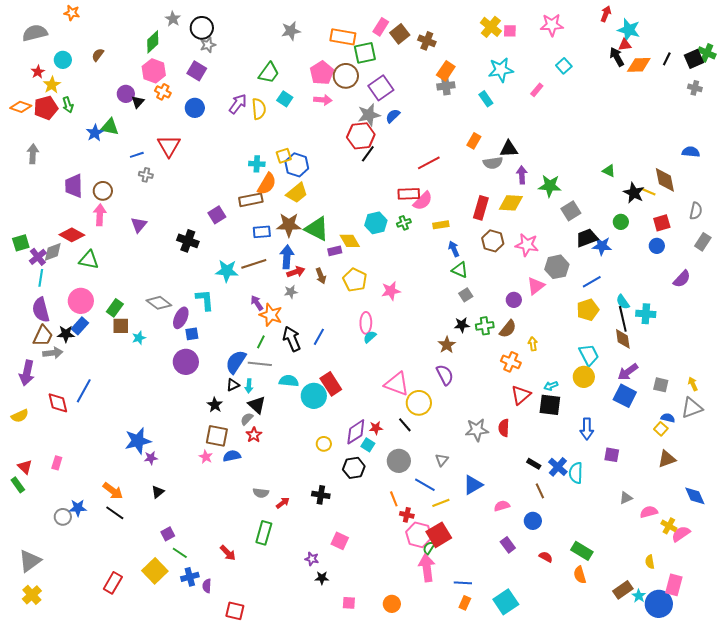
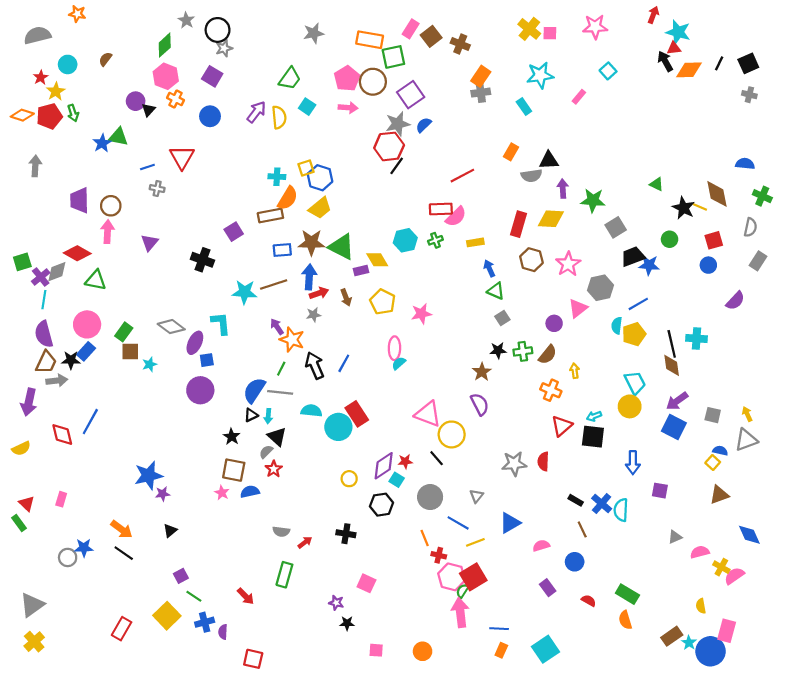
green cross: (707, 53) -> (762, 196), moved
pink star: (527, 245) -> (568, 264), turned 30
cyan semicircle: (623, 302) -> (617, 326), moved, turned 42

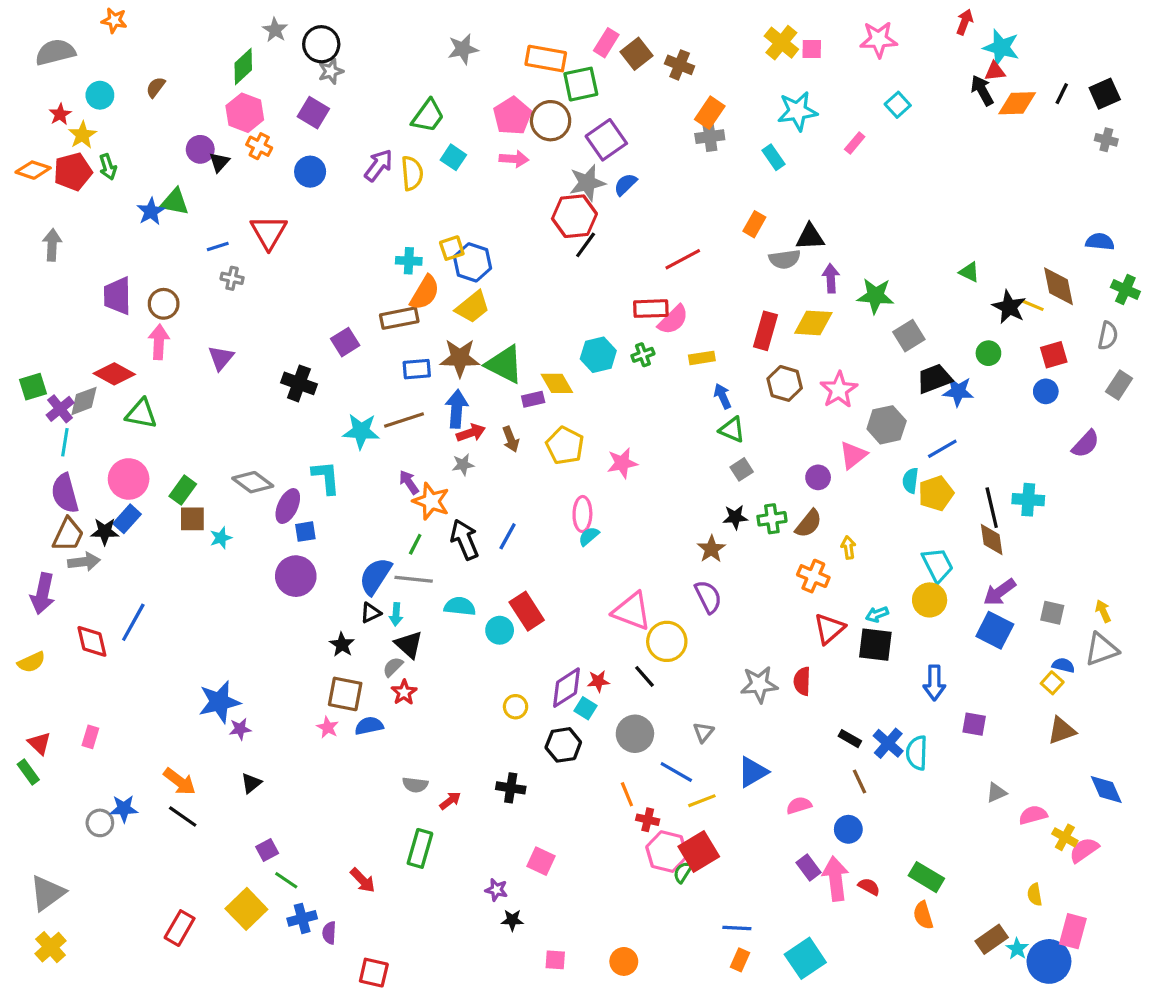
cyan circle: (338, 427) -> (500, 630), size x0.7
pink arrow: (460, 612) -> (836, 879), moved

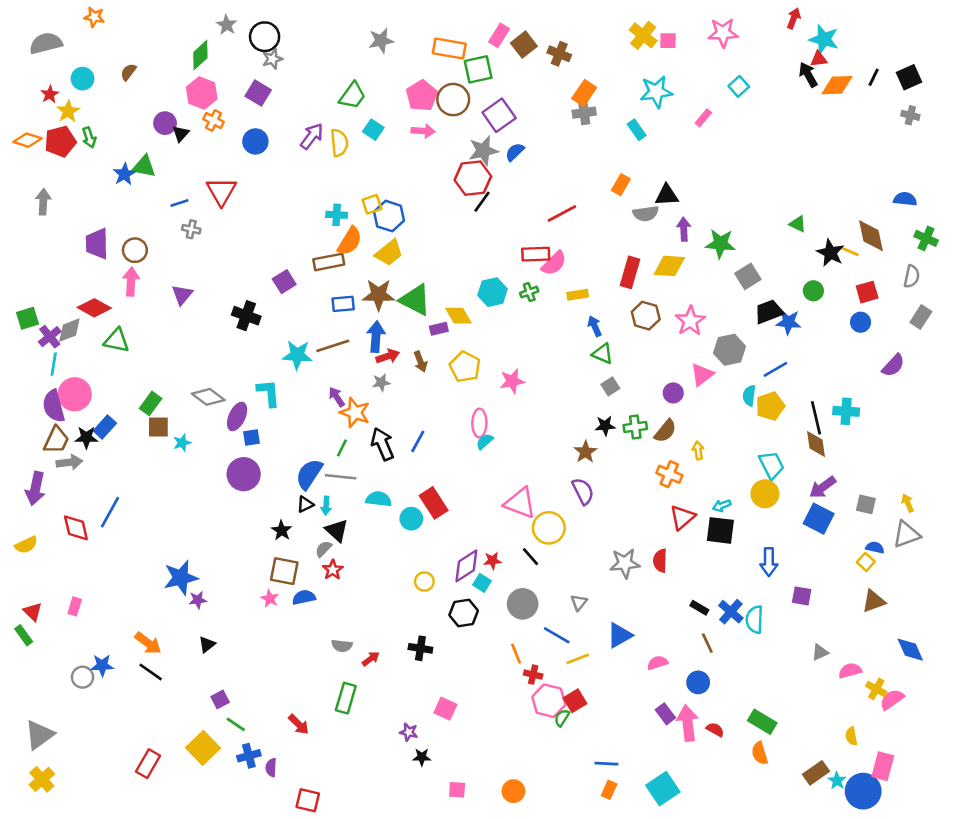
pink circle: (129, 479) -> (75, 394), moved
red square: (699, 852) -> (575, 701), size x0.7

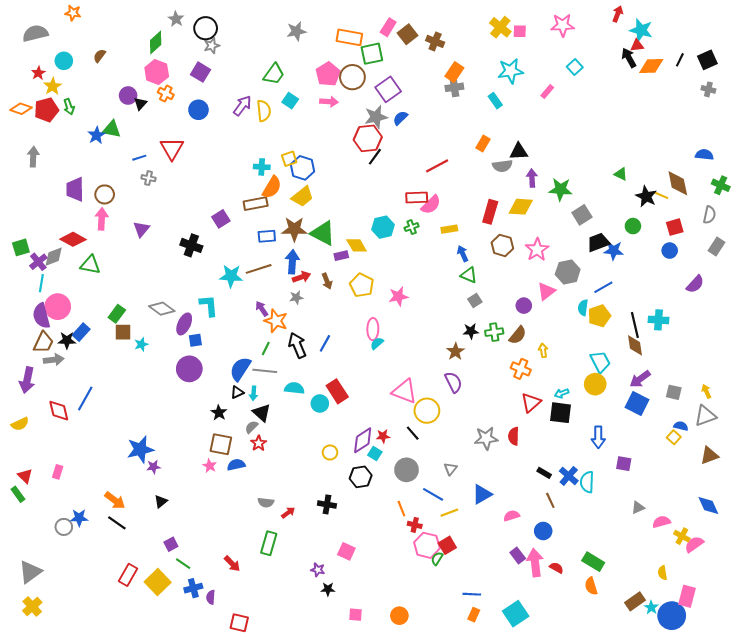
brown triangle: (874, 601) -> (709, 456), moved
red rectangle: (148, 764) -> (128, 575), moved

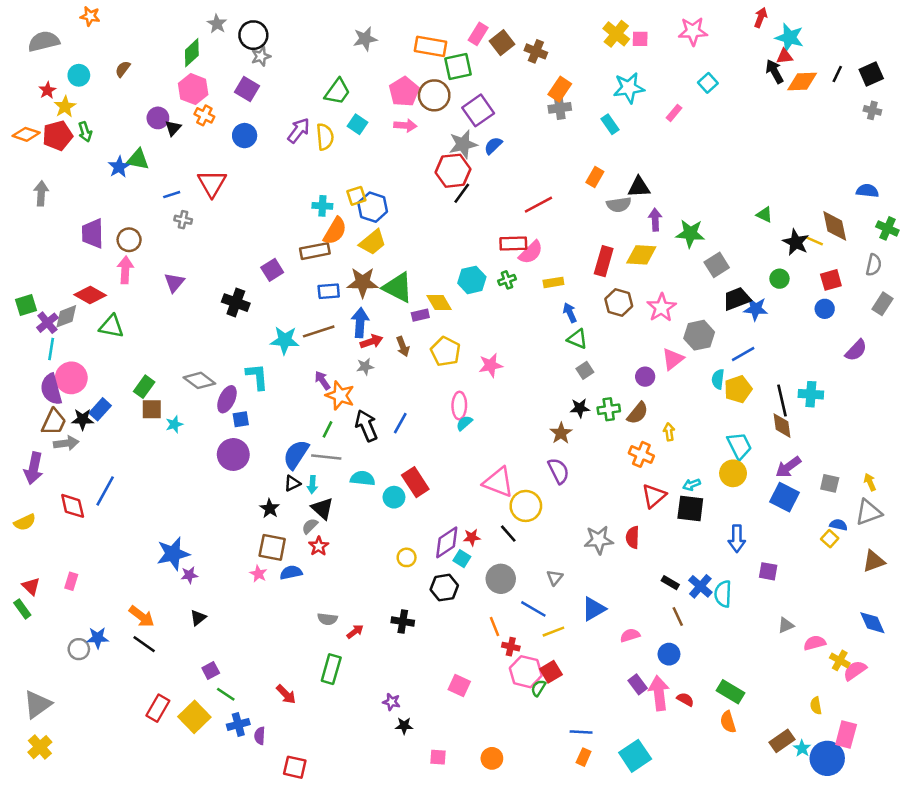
pink square: (346, 551) -> (459, 686), moved

